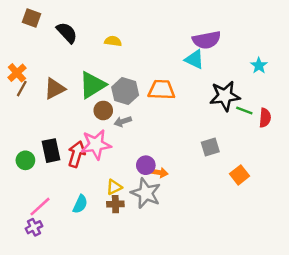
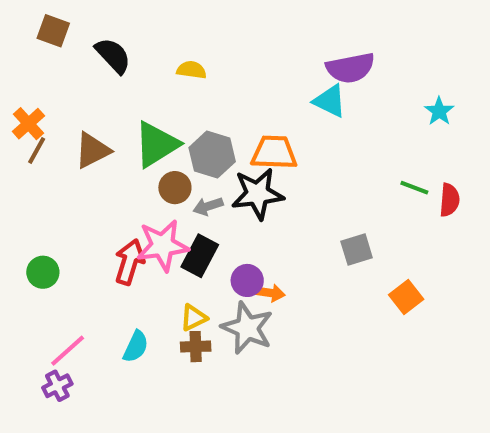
black star: (225, 96) -> (258, 194), moved
black rectangle: (51, 151) -> (200, 256), moved, turned 40

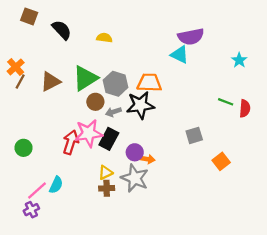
cyan semicircle: (136, 347) -> (56, 185), moved

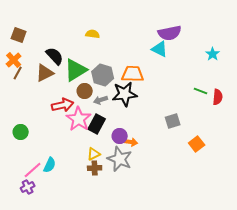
brown square: (29, 16) -> (19, 35), moved
black semicircle: (62, 30) -> (55, 56), moved
pink star: (89, 133) -> (79, 119), turned -30
red arrow: (71, 142) -> (63, 105), moved, turned 60

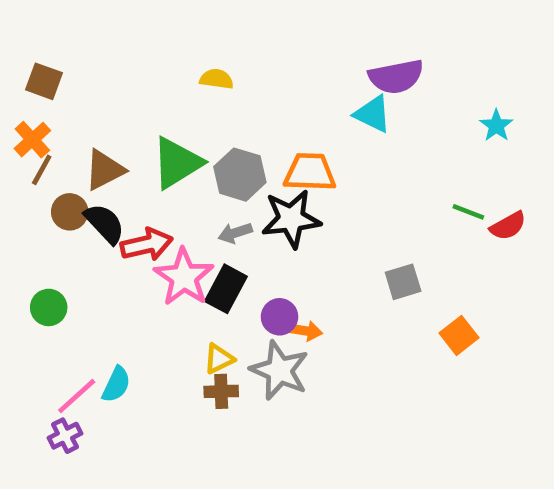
black semicircle: (55, 56) -> (105, 224), moved
brown circle: (85, 91) -> (70, 212), moved
red semicircle: (218, 97) -> (508, 226), turned 56

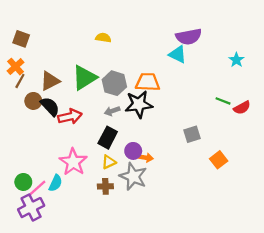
pink star: (184, 277) -> (73, 162), moved
green circle: (49, 307) -> (23, 182), moved
yellow triangle: (219, 359) -> (109, 162), moved
purple cross: (65, 436) -> (31, 208), size x1.6

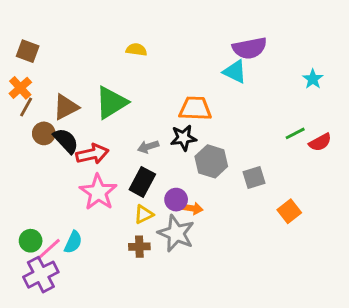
gray hexagon: (114, 83) -> (211, 161), moved
green line: (223, 101) -> (295, 133), turned -48
black star: (139, 104) -> (183, 138), size x0.7
pink star: (73, 162) -> (98, 192), moved

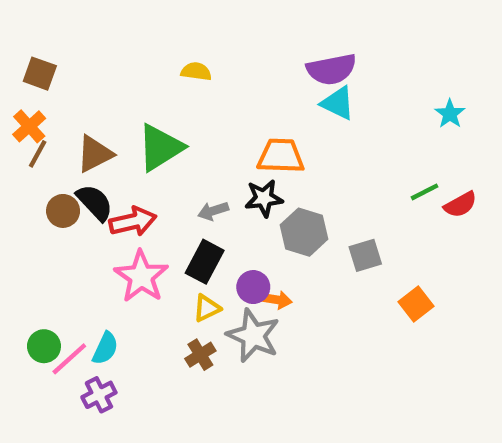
purple semicircle: (250, 48) -> (331, 69), moved
brown circle: (44, 133) -> (63, 211), moved
brown cross: (139, 247) -> (200, 355), turned -30
purple cross: (41, 275) -> (99, 395), moved, size x0.7

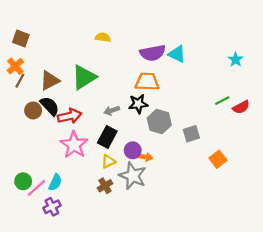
purple semicircle: (331, 69) -> (153, 53), moved

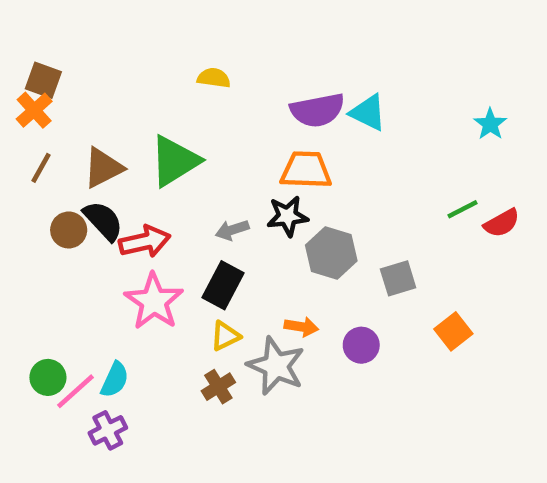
orange cross: (15, 66) -> (34, 110), moved
purple circle: (133, 150) -> (361, 345), moved

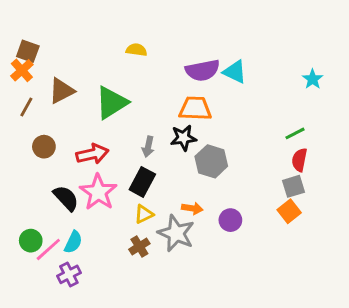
brown triangle: (103, 168) -> (62, 91), moved
black semicircle: (103, 221) -> (66, 198), moved
red semicircle: (502, 223) -> (299, 160), moved, turned 130
gray arrow: (232, 230) -> (148, 147), turned -60
gray square: (398, 278) -> (294, 186), moved

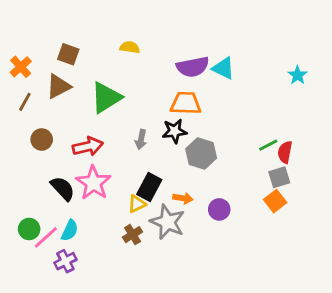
brown square: (28, 51) -> (68, 54), moved
green line: (295, 133) -> (268, 145), moved
black rectangle: (142, 182) -> (149, 187), moved

